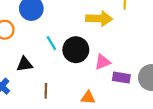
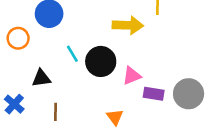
brown line: (46, 91) -> (56, 112), moved
orange triangle: (88, 98) -> (115, 117), turned 48

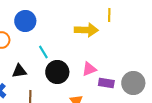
black circle: (101, 61) -> (57, 72), moved

